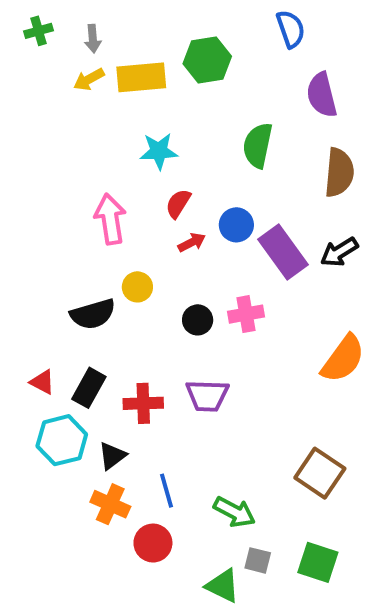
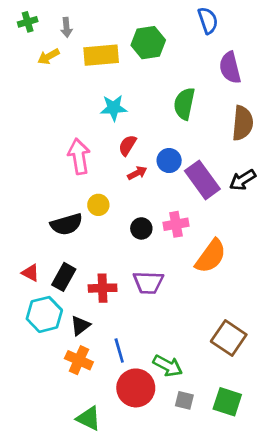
yellow arrow: (89, 79) -> (48, 57), moved
orange semicircle: (343, 359) -> (211, 256), moved
red circle: (153, 543) -> (136, 388), moved, size x1.4
green triangle: (223, 586) -> (89, 418), moved

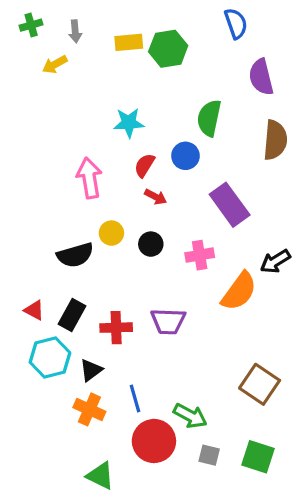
yellow rectangle: (101, 55) -> (129, 42), moved, size x0.7
blue circle: (169, 161) -> (185, 156), moved
red arrow: (137, 173) -> (156, 197), turned 54
black arrow: (243, 180) -> (275, 261), moved
black circle: (141, 228) -> (151, 244), moved

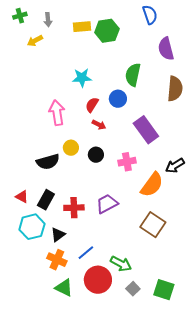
purple trapezoid: (168, 321) -> (107, 204), turned 150
brown square: (260, 384) -> (153, 225), moved
blue line: (135, 398) -> (86, 253), turned 66
gray square: (209, 455) -> (133, 289), turned 32
green triangle: (100, 476) -> (64, 288), moved

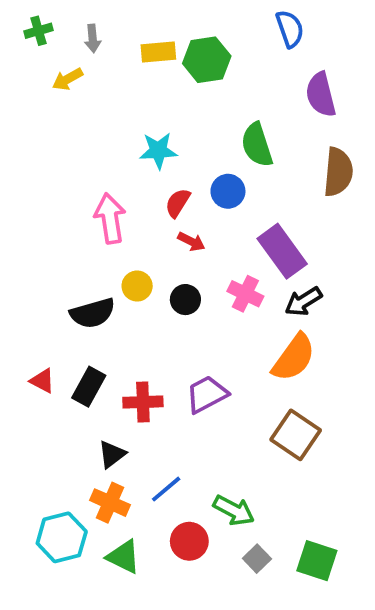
green semicircle: (133, 75) -> (257, 145), turned -30
pink cross: (127, 162) -> (245, 294), moved, turned 36
black arrow: (175, 166) -> (303, 301), moved
cyan hexagon: (32, 227) -> (62, 537), moved
red circle: (98, 280) -> (189, 541), size x0.7

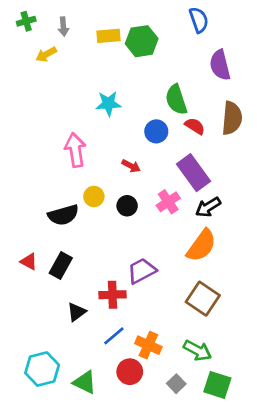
red semicircle: (178, 203) -> (195, 126), moved, turned 90
pink cross: (245, 294) -> (168, 202), turned 30
red cross: (143, 402) -> (112, 295), moved
orange cross: (110, 503) -> (148, 345), moved
green arrow: (234, 510) -> (197, 350), moved

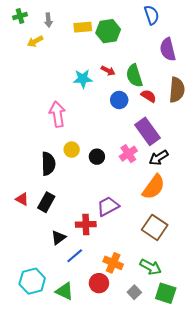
red arrow: (131, 166) -> (108, 71), moved
black semicircle: (63, 215) -> (48, 164), turned -75
blue line: (114, 336) -> (75, 256), moved

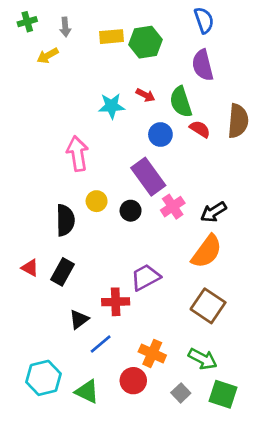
purple semicircle: (168, 49) -> (203, 65), moved
purple rectangle: (148, 131) -> (148, 177), moved

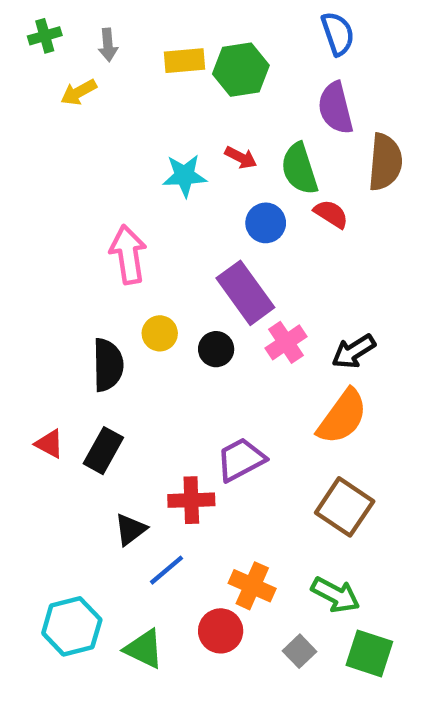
brown semicircle: (238, 121) -> (385, 162), moved

